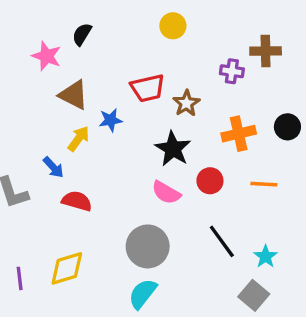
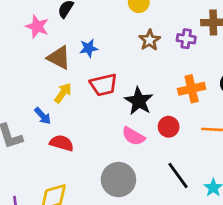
red trapezoid: (148, 88) -> (104, 85), moved
brown star: (186, 103) -> (150, 40), moved
blue star: (111, 120) -> (89, 48), moved

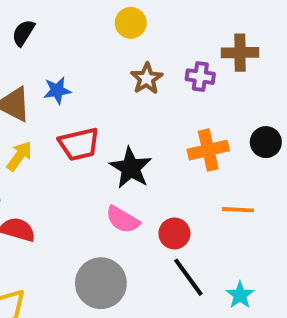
red circle: (169, 127) -> (174, 234), moved

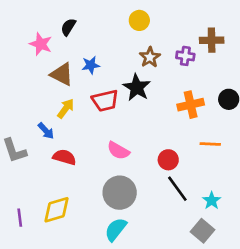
black star: (131, 168) -> (137, 87), moved
pink semicircle: (123, 220) -> (118, 151), moved

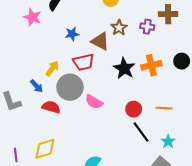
brown triangle: (62, 74) -> (100, 41), moved
black star: (137, 87) -> (124, 68), moved
orange line: (210, 144) -> (164, 108), moved
gray circle: (120, 193) -> (70, 87), moved

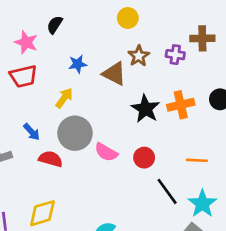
red trapezoid: (84, 62) -> (23, 76), moved
yellow arrow: (52, 68) -> (64, 98), moved
red circle: (134, 109) -> (144, 158), moved
cyan star: (168, 141) -> (202, 204), size x1.5

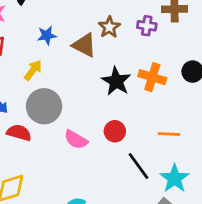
orange cross: (181, 105) -> (152, 77), turned 30
pink semicircle: (106, 152) -> (76, 140), moved

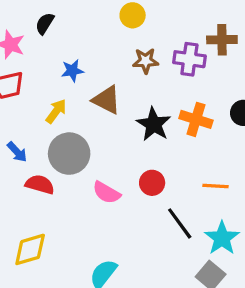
purple cross: (147, 26) -> (189, 59), size x1.4
brown star: (109, 27) -> (146, 61), turned 30
brown triangle: (84, 45) -> (107, 100), moved

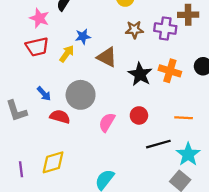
yellow arrow: (56, 111) -> (67, 54), moved
pink semicircle: (107, 193) -> (107, 122), turned 90
black line: (180, 223) -> (158, 144), turned -70

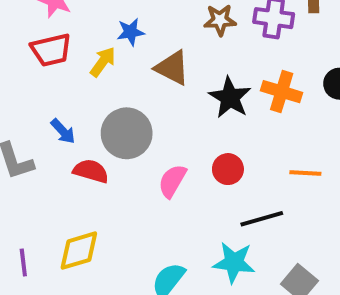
cyan star: (188, 154) -> (234, 262), moved, turned -30

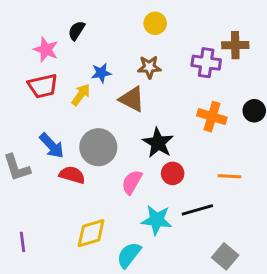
brown star: (220, 20) -> (149, 67), moved
black star: (230, 98) -> (158, 143), moved
blue arrow: (63, 131) -> (52, 146), size x1.4
yellow diamond: (79, 251) -> (91, 233), moved
cyan star: (234, 262) -> (157, 220), moved

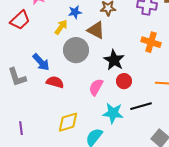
red trapezoid: (43, 86) -> (20, 20), moved, turned -30
gray circle: (98, 147) -> (76, 50), moved

